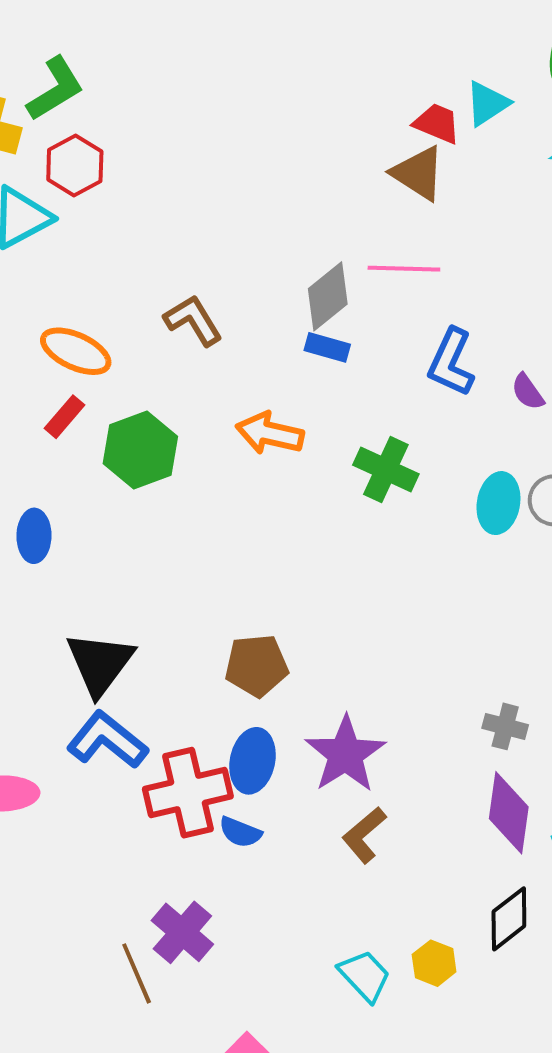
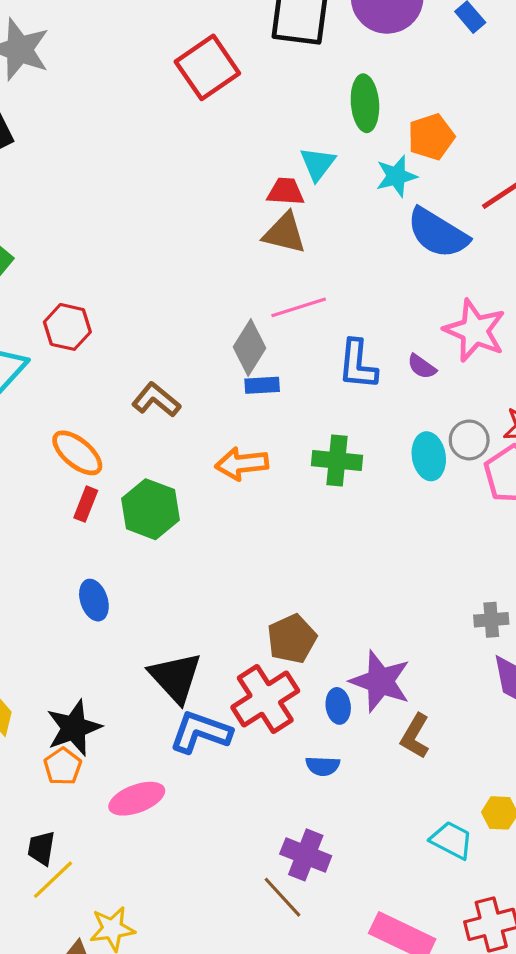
red hexagon: (75, 165) -> (67, 327), moved
orange ellipse: (76, 351) -> (77, 453), turned 34
blue ellipse: (252, 761) -> (338, 706), moved, size x0.7
red cross: (188, 793) -> (265, 699), moved

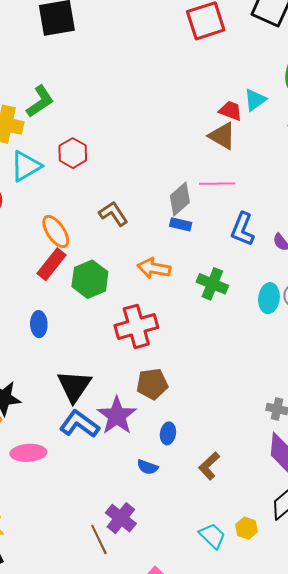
red rectangle: (86, 504) -> (52, 264), size x1.5
purple star: (380, 681) -> (117, 416), moved
red cross: (265, 699) -> (136, 326), moved

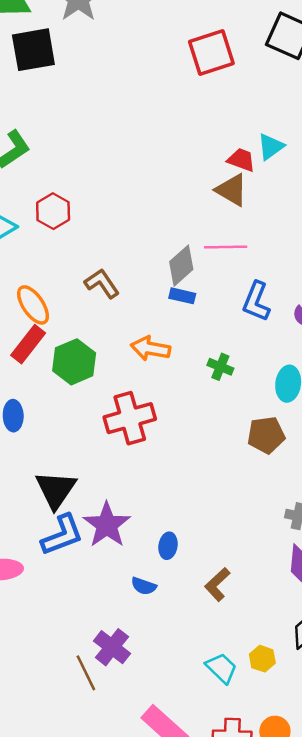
green cross: (212, 284) -> (220, 367), size x0.7
brown pentagon: (152, 384) -> (266, 435), moved
blue L-shape: (79, 424) -> (62, 535), turned 123

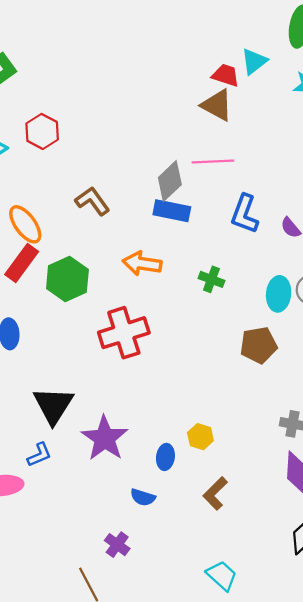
blue rectangle: (182, 296) -> (172, 211), size x1.4
blue L-shape: (62, 535) -> (39, 455), moved, size x0.6
purple cross: (112, 647) -> (117, 545), moved, size x0.7
yellow hexagon: (262, 659) -> (200, 437), moved

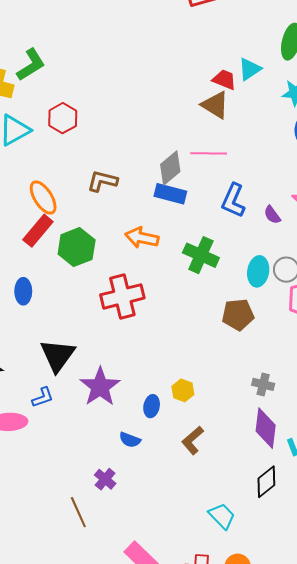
brown L-shape: (92, 201) -> (102, 181), turned -44
green cross: (211, 279) -> (201, 255), size x1.6
cyan trapezoid: (222, 576) -> (222, 516), moved

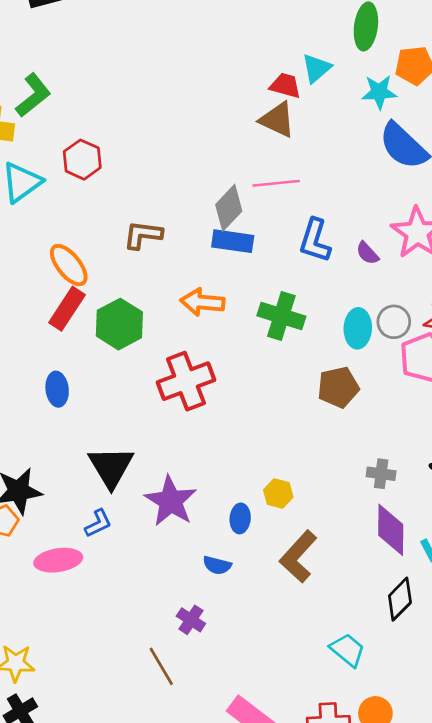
brown L-shape: (193, 440) -> (298, 557), size x1.4

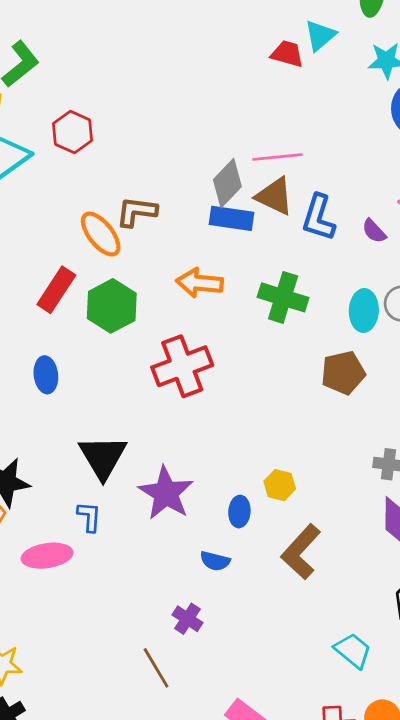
brown triangle: (277, 120) -> (275, 196), moved
orange ellipse: (69, 265) -> (101, 234), moved
blue L-shape: (98, 523) -> (89, 517), turned -60

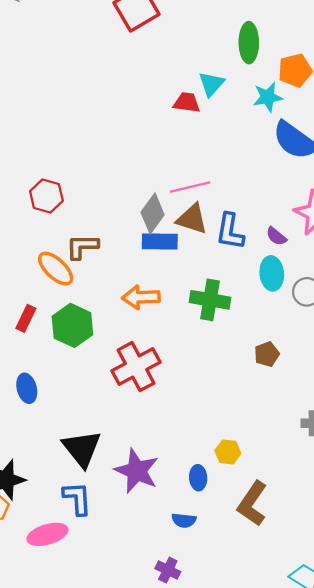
red hexagon: (72, 132) -> (46, 196), moved
red rectangle: (56, 290) -> (26, 318), size x0.7
cyan ellipse: (364, 310) -> (272, 273), moved
brown pentagon: (343, 373) -> (267, 354), size x0.7
blue L-shape: (89, 517) -> (77, 498), size x1.4

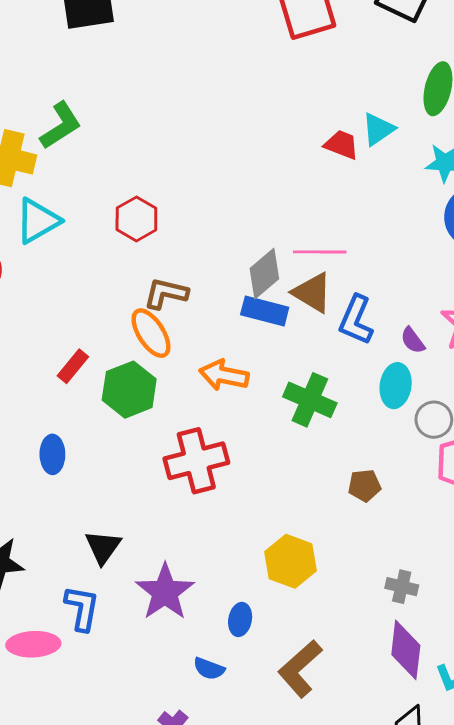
orange ellipse: (56, 269) -> (151, 333), moved
black triangle: (82, 449) -> (103, 547), size x0.7
yellow hexagon: (228, 452) -> (291, 561), moved, size x1.6

